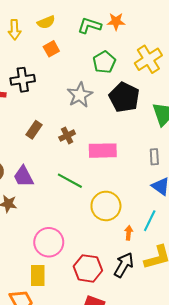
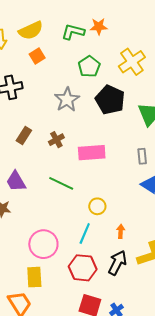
yellow semicircle: (46, 22) -> (31, 30), size x1.4
yellow circle: (106, 206) -> (97, 206), size x0.6
cyan line: (150, 221) -> (85, 234), moved

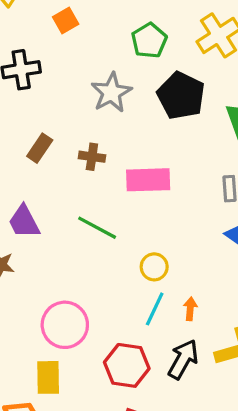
brown cross: (56, 140) -> (92, 157), turned 35
cyan line: (85, 234) -> (155, 309), moved

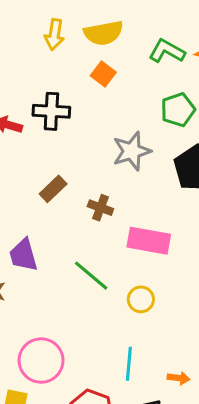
orange square: (66, 20) -> (103, 74), turned -35
yellow circle: (154, 267) -> (141, 299), moved
cyan line: (155, 309) -> (129, 364), turned -32
orange arrow: (190, 309) -> (179, 378), moved, turned 80

